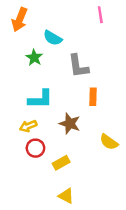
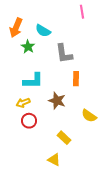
orange arrow: (20, 20) -> (16, 28), moved
yellow rectangle: (61, 163) -> (64, 138), moved, turned 72

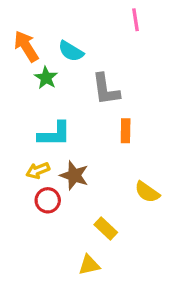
orange arrow: (16, 28) -> (26, 46), turned 126
brown star: (57, 101) -> (74, 175), moved
yellow triangle: (54, 160) -> (89, 265), turned -40

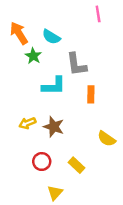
cyan L-shape: (54, 134) -> (54, 86), moved
red circle: (48, 200) -> (42, 162), moved
yellow triangle: (89, 265) -> (55, 193), moved, turned -35

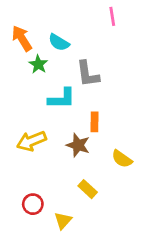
orange rectangle: (91, 94) -> (94, 122), moved
yellow arrow: (27, 123) -> (31, 141), size x1.5
brown star: (54, 127) -> (78, 145), moved
red circle: (42, 162) -> (33, 204), moved

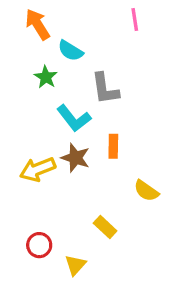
orange arrow: (22, 38) -> (38, 24), moved
cyan L-shape: (62, 99) -> (74, 118), turned 52
brown star: (78, 145) -> (75, 158), moved

